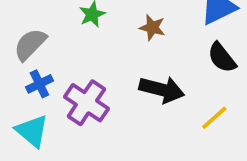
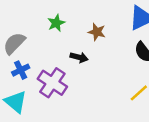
black arrow: (162, 90) -> (79, 57), moved, size x0.6

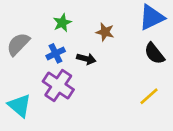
blue cross: (21, 70) -> (56, 53), moved

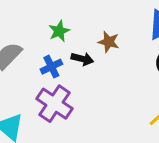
black arrow: (86, 59) -> (82, 59), moved

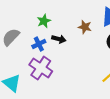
brown star: (109, 42) -> (85, 27), moved

